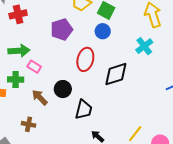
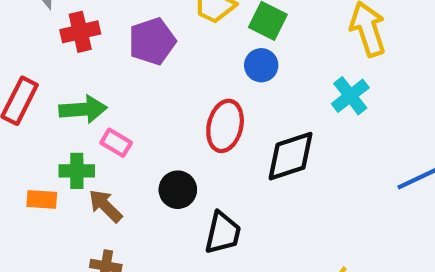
purple pentagon: (62, 29) -> (152, 41), moved
brown arrow: (40, 97) -> (105, 206), moved

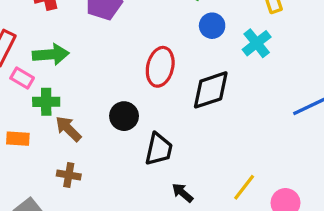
blue circle: (261, 65) -> (212, 26), moved
pink rectangle: (116, 143) -> (22, 78), moved
orange rectangle: (42, 199) -> (18, 139), moved

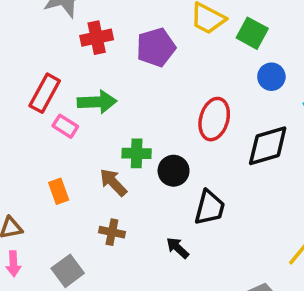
green cross: (46, 102) -> (137, 153), moved
orange rectangle: (18, 139) -> (59, 191), turned 65
black arrow: (183, 193) -> (178, 248), moved

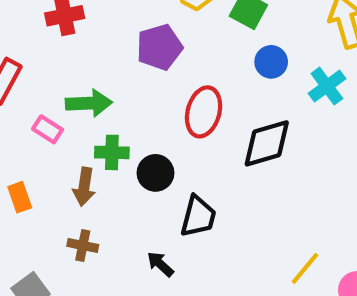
purple pentagon: (156, 47) -> (159, 47), moved
green arrow: (97, 102) -> (89, 103), moved
pink rectangle: (65, 126) -> (48, 129), moved
brown arrow: (113, 182) -> (84, 187), turned -128

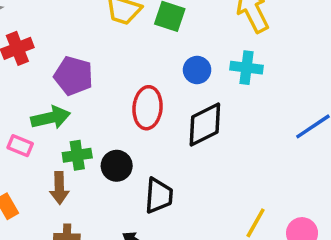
purple pentagon: (159, 47) -> (73, 76), moved, turned -30
blue circle: (271, 62) -> (197, 70), moved
cyan cross: (327, 86) -> (246, 68), turned -36

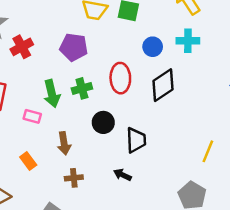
purple pentagon: (73, 76) -> (74, 47), moved
green arrow: (51, 118) -> (52, 94), turned 96
green cross: (77, 155) -> (82, 88), moved

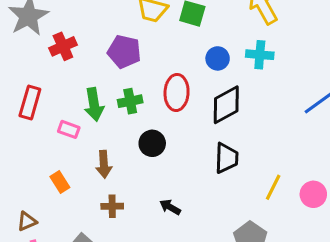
black trapezoid: (136, 140) -> (226, 158), moved

